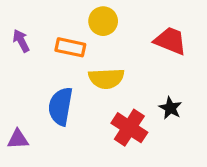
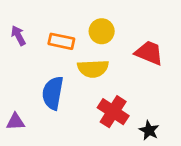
yellow circle: (103, 21) -> (102, 31), moved
red trapezoid: (170, 41) -> (149, 53), moved
black star: (170, 108) -> (149, 130), moved

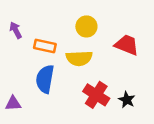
orange rectangle: (61, 41) -> (45, 46), moved
black star: (149, 130) -> (127, 100), moved

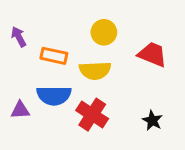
blue semicircle: (45, 79) -> (54, 95), turned -100
red cross: (96, 95) -> (92, 115), moved
purple triangle: (13, 103) -> (20, 110), moved

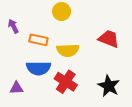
yellow circle: (104, 32) -> (62, 11), moved
purple triangle: (20, 110) -> (16, 88), moved
black star: (152, 120) -> (109, 86), size x1.5

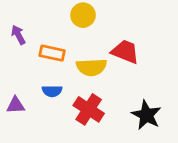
red trapezoid: (109, 39) -> (125, 52), moved
blue semicircle: (38, 68) -> (52, 91), size x0.6
purple triangle: (16, 88) -> (15, 105), moved

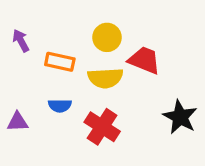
yellow circle: (83, 15) -> (107, 37), moved
black star: (146, 115) -> (180, 117), moved

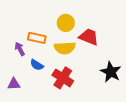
purple arrow: (21, 41) -> (20, 49), moved
blue semicircle: (60, 106) -> (37, 65), turned 32
purple triangle: (18, 122) -> (14, 84), moved

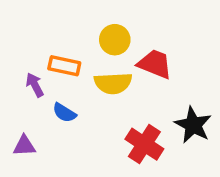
red cross: (63, 78) -> (144, 144), moved

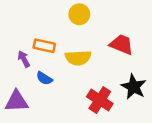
yellow circle: (115, 40) -> (79, 14), moved
red trapezoid: (155, 64) -> (122, 45), moved
purple triangle: (24, 146) -> (17, 101), size x1.5

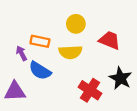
yellow circle: (79, 14) -> (76, 24), moved
blue semicircle: (44, 78) -> (40, 71), size x1.5

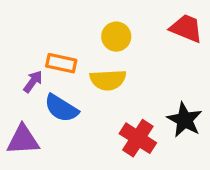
red trapezoid: (110, 40) -> (186, 28), moved
purple arrow: (21, 53) -> (33, 82), turned 64

